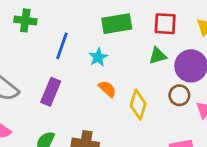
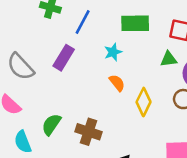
blue line: (62, 46) -> (83, 22), moved
purple rectangle: (51, 92) -> (64, 58), moved

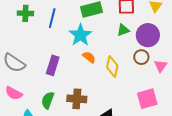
cyan star: (113, 52) -> (80, 35), size x1.6
purple rectangle: (64, 58) -> (53, 65), moved

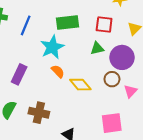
yellow diamond: (112, 67) -> (80, 85), turned -60

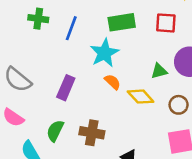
green triangle: (97, 48) -> (159, 71), moved
brown circle: (112, 79) -> (179, 105), moved

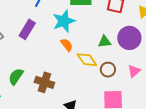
purple rectangle: (66, 88) -> (27, 29), moved
brown circle: (179, 105) -> (108, 70), moved

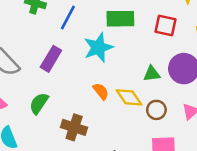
orange semicircle: (67, 45) -> (101, 91), moved
green semicircle: (16, 76) -> (39, 103), moved

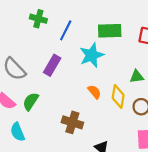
yellow diamond: (129, 97) -> (118, 97), turned 45
green semicircle: (39, 103) -> (31, 101), moved

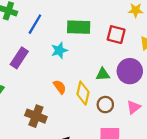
cyan star: (92, 55) -> (59, 50), size x0.7

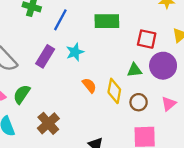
red square: (116, 35) -> (147, 39), moved
cyan star: (59, 50) -> (75, 52), moved
brown cross: (36, 116) -> (48, 123), moved, turned 30

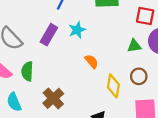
yellow diamond: (114, 91) -> (113, 86), moved
green semicircle: (22, 94) -> (27, 71), turned -30

